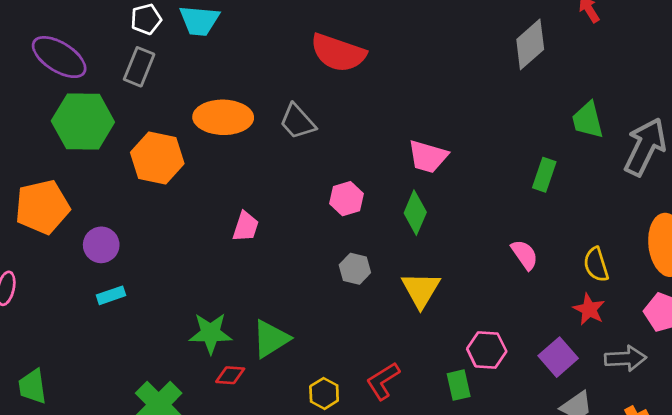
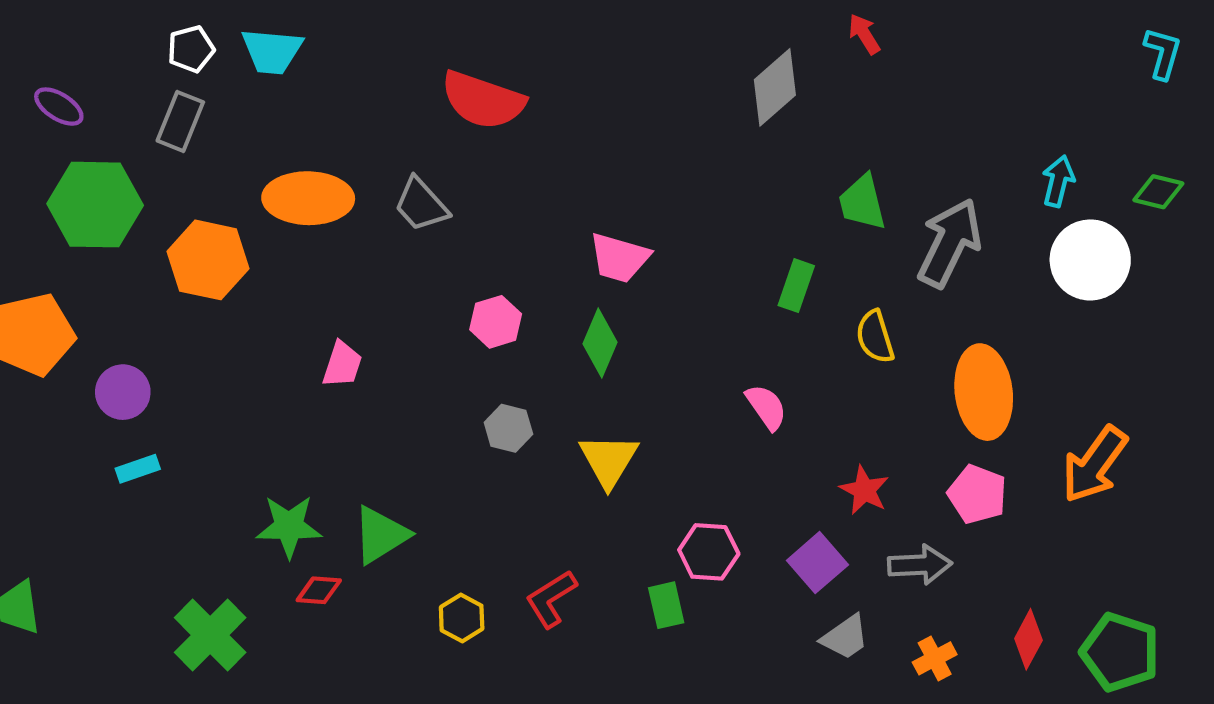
purple ellipse: (59, 57) -> (59, 107), size x0.6
yellow semicircle: (596, 265) -> (875, 337), moved

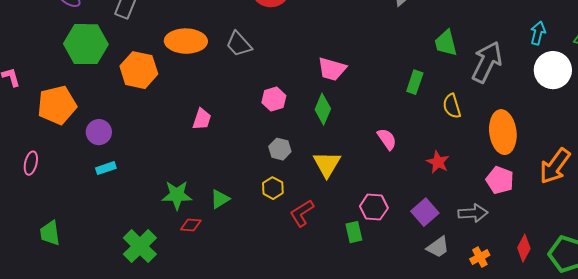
pink semicircle: (766, 407) -> (387, 139), moved
red star: (864, 490) -> (438, 162), moved
green triangle: (381, 535) -> (220, 199), size x0.7
red L-shape: (551, 599) -> (302, 213), moved
yellow hexagon: (462, 618) -> (273, 188), moved

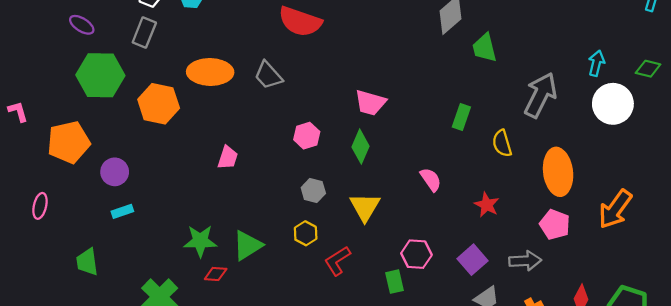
green trapezoid: (446, 43) -> (484, 48), moved
green triangle: (220, 199) -> (247, 245), size x1.4
green trapezoid: (50, 233) -> (87, 262), moved

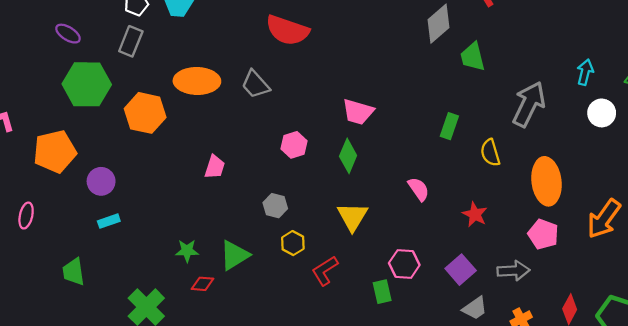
white circle: (613, 104) -> (602, 113), size x0.7
gray hexagon: (313, 191) -> (275, 206), moved
green star: (200, 241) -> (187, 251), size x0.7

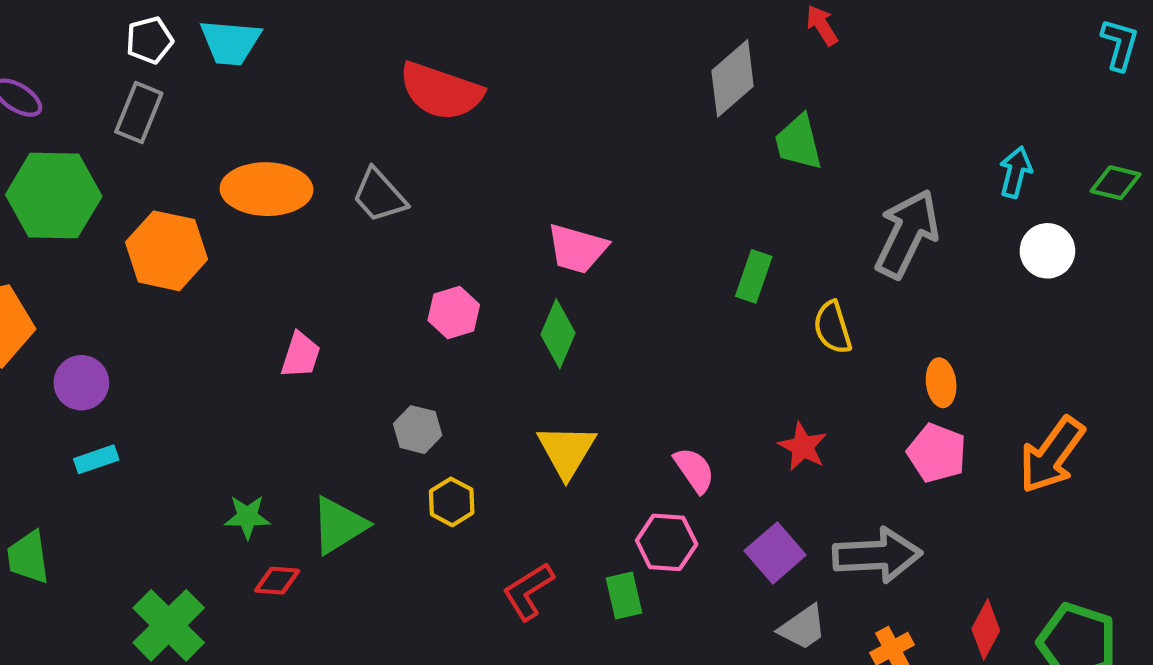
orange ellipse: (547, 181) -> (941, 383), size x0.5
pink semicircle: (419, 189) -> (694, 470), moved
pink pentagon: (543, 234) -> (937, 453), moved
red L-shape: (325, 271) -> (528, 591), moved
gray arrow: (513, 271) -> (877, 555), size x1.4

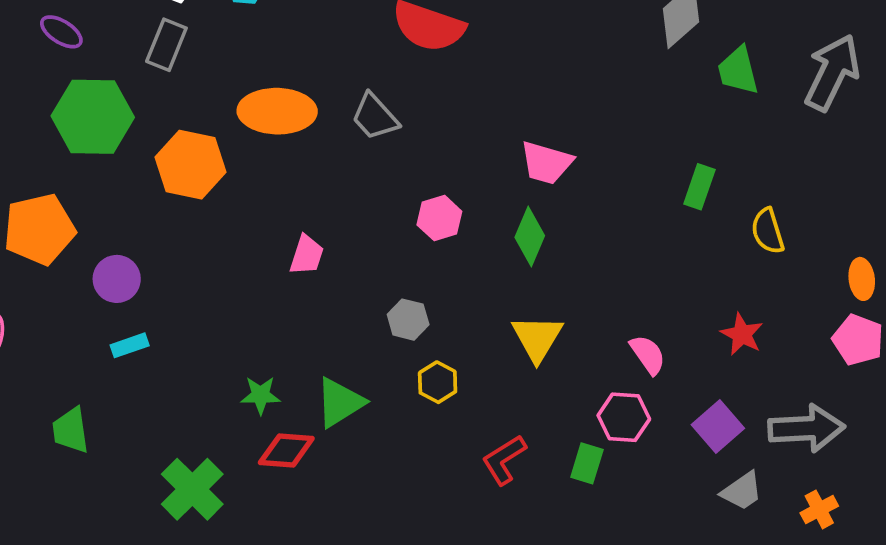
gray arrow: (907, 234) -> (832, 72), moved
red diamond: (277, 581) -> (286, 450), size x1.4
green rectangle: (624, 596) -> (587, 463), turned 30

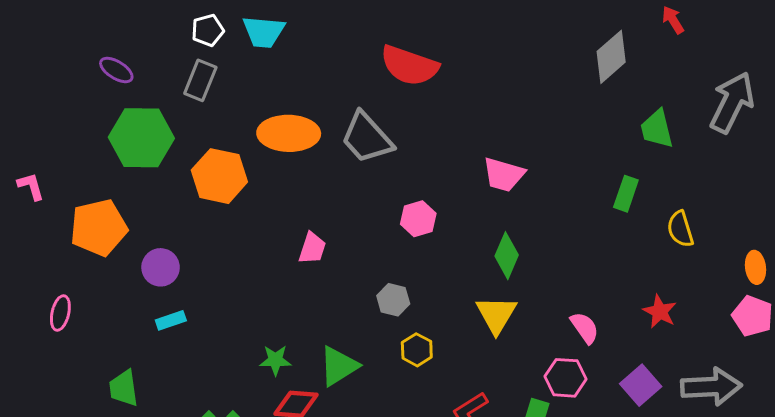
green trapezoid: (738, 71) -> (657, 129), moved
gray trapezoid: (375, 117) -> (367, 138), size x1.4
green diamond: (530, 237) -> (507, 256), moved

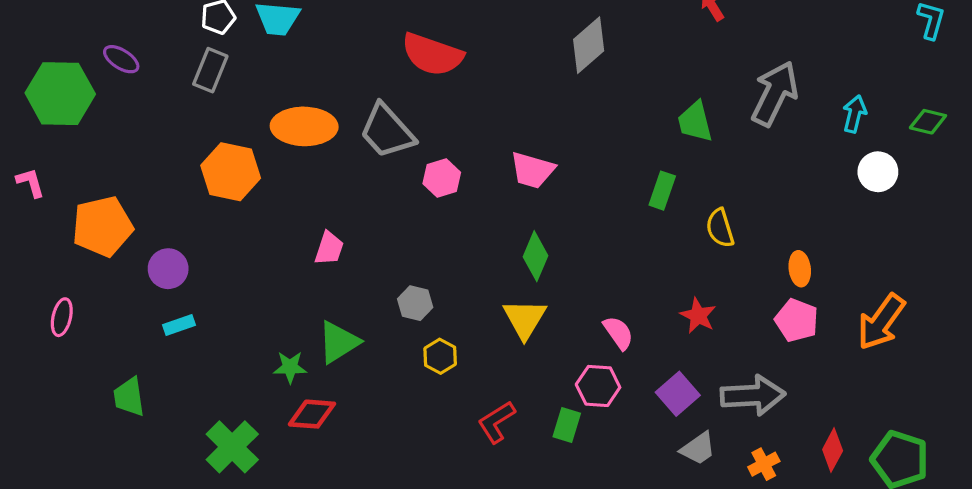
gray diamond: (611, 57) -> (589, 45), moved
green hexagon: (141, 138) -> (60, 94), moved
pink hexagon: (418, 219) -> (442, 178), moved
green triangle: (339, 366) -> (339, 342), moved

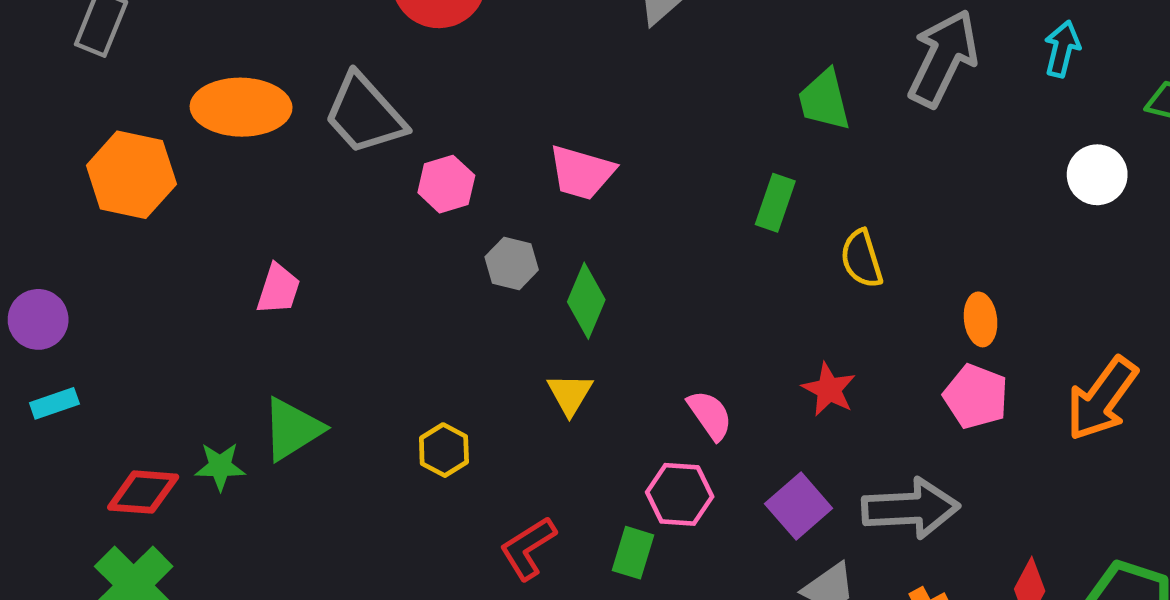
cyan arrow: (854, 114) -> (1062, 49), moved
gray hexagon: (415, 303) -> (512, 263), moved
yellow triangle: (525, 319) -> (570, 394), size x0.7
red diamond: (312, 414) -> (143, 492), moved

